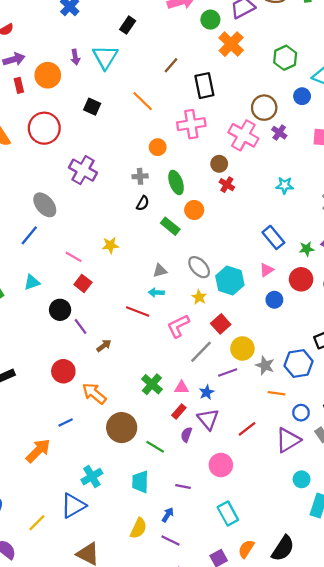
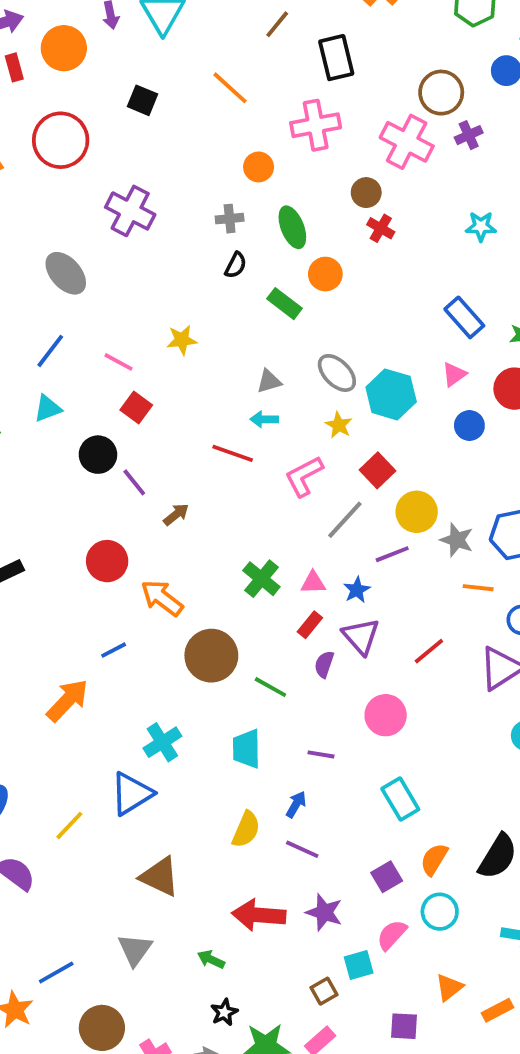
purple cross: (279, 133) -> (469, 135), turned 32
blue line: (29, 235) -> (50, 351), moved

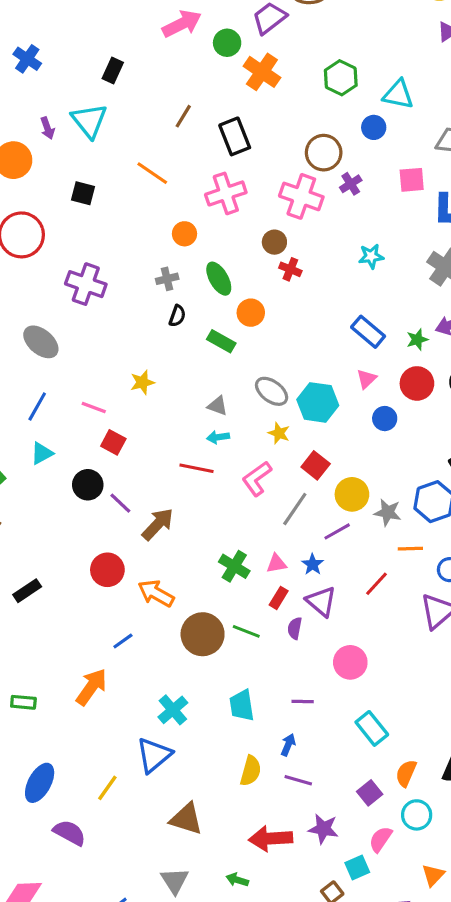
gray triangle: (269, 381) -> (218, 406), turned 45
brown arrow: (176, 514) -> (158, 524), size x1.6
red line: (429, 651) -> (377, 584), moved
green line: (270, 687) -> (246, 631), moved

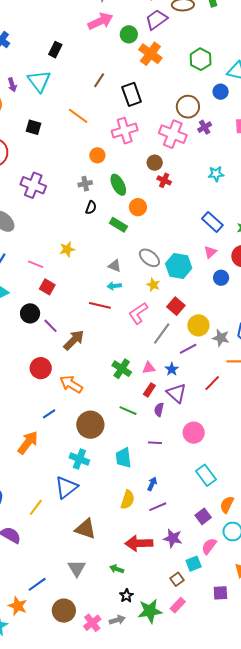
brown circle: (203, 634) -> (90, 425), moved
purple line: (303, 702) -> (155, 443), moved
cyan cross: (173, 710) -> (79, 459), turned -30
purple line: (298, 780) -> (158, 507), turned -42

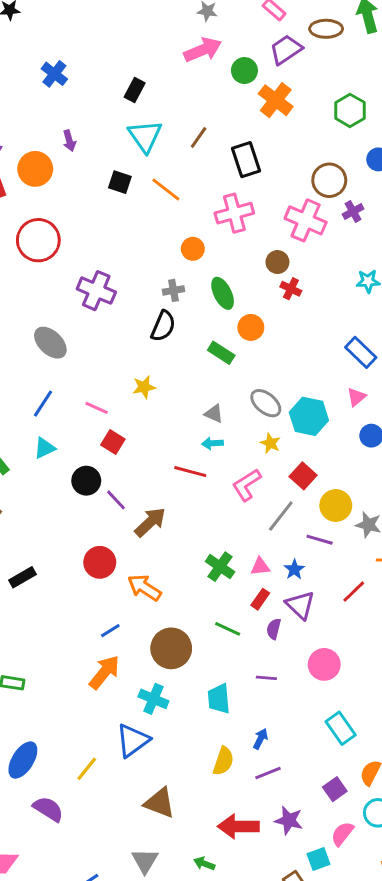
cyan triangle: (39, 81) -> (145, 136), moved
black square: (34, 127) -> (120, 182), moved
black semicircle: (91, 208) -> (163, 326), moved, size x1.5
purple line: (188, 349) -> (320, 540), turned 42
orange arrow: (28, 443) -> (104, 672), moved

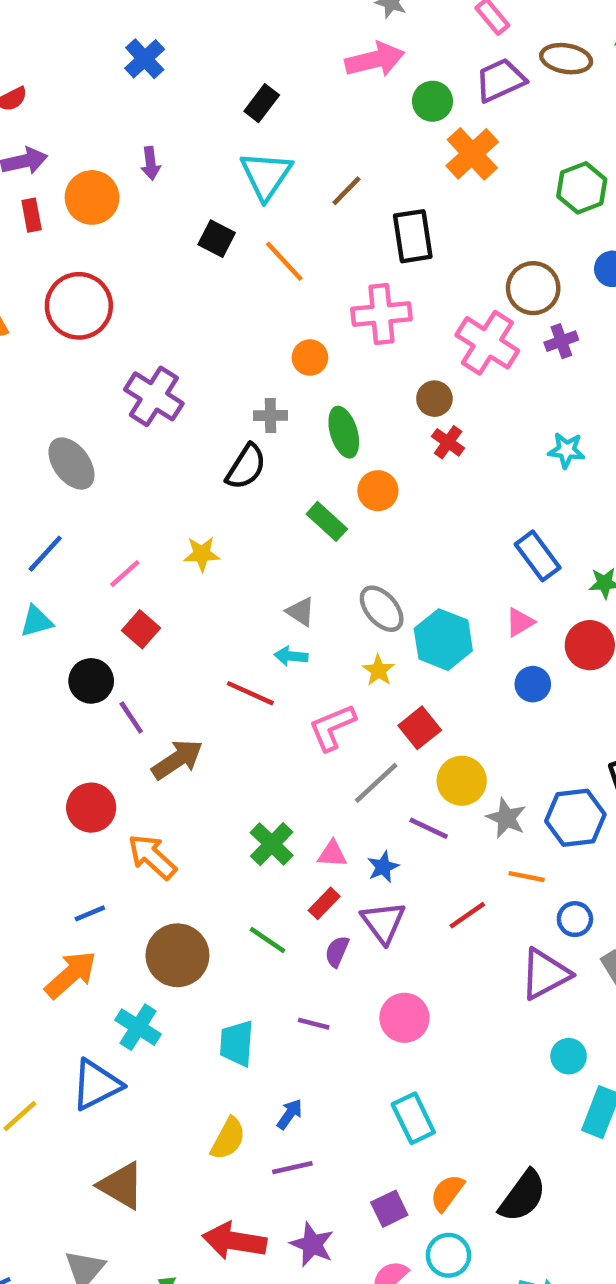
pink line: (97, 408) -> (125, 574), turned -75

